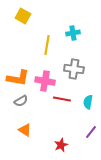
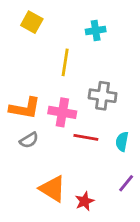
cyan cross: (73, 33) -> (96, 30), moved
orange triangle: (25, 130) -> (53, 189), moved, size x1.5

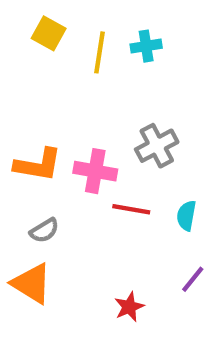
yellow line: (65, 62) -> (99, 52), moved
gray cross: (103, 96) -> (157, 146), turned -36
gray semicircle: (29, 140) -> (44, 230), moved
orange triangle: (53, 189) -> (32, 283), moved

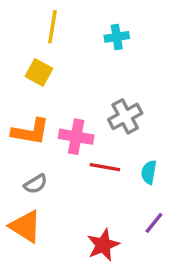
yellow square: (49, 33) -> (39, 72), moved
yellow line: (99, 52) -> (52, 27), moved
red star: (129, 307) -> (103, 245), size x1.4

